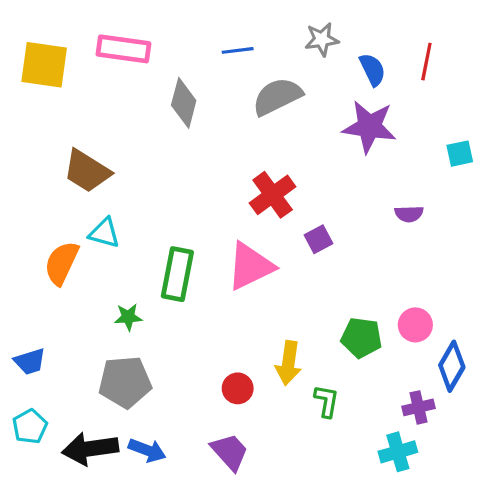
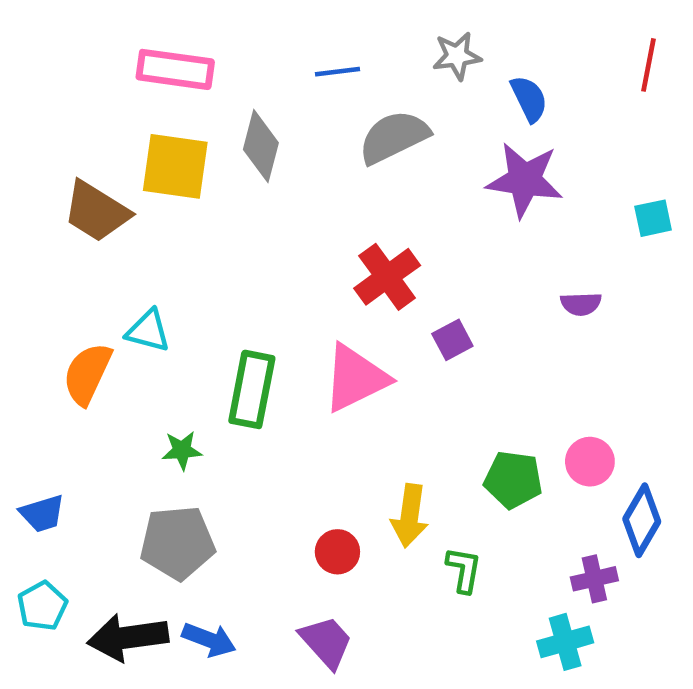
red line: (426, 62) -> (649, 65), moved
yellow square: (44, 65) -> (175, 166), moved
brown trapezoid: (87, 171) -> (96, 211), moved

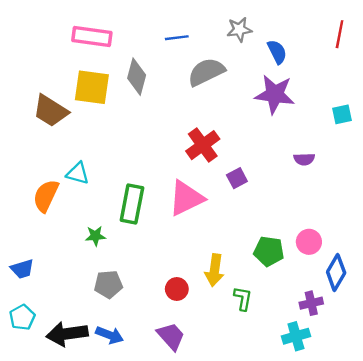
gray pentagon: (177, 543) -> (108, 284), moved, size x0.7

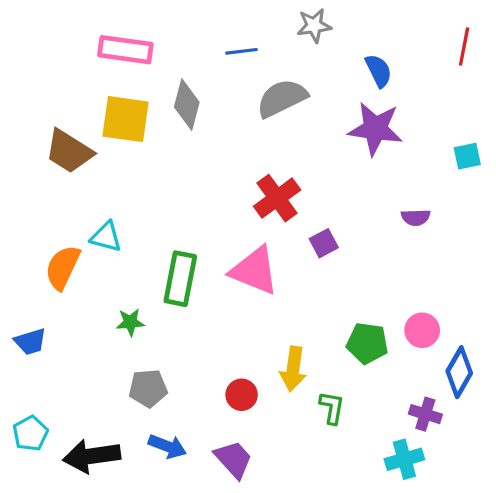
gray star: (239, 29) -> (314, 26), moved
pink triangle: (186, 198) -> (254, 271), turned 48
blue trapezoid: (22, 269) -> (30, 342), moved
purple cross: (311, 303) -> (425, 414), turned 30
blue arrow: (110, 335) -> (167, 446), moved

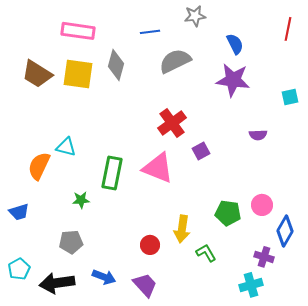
brown trapezoid: (69, 151) -> (37, 74), moved
gray pentagon: (148, 388) -> (71, 242), moved
green L-shape: (332, 408) -> (206, 253), turned -40

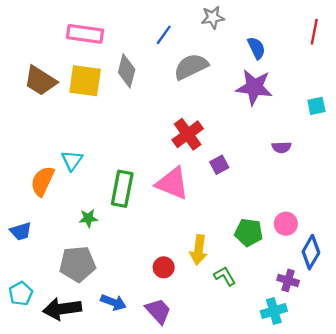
blue line: (150, 32) -> (164, 35), turned -48
cyan triangle: (66, 147) -> (72, 160), turned 50
gray pentagon: (71, 242) -> (77, 264), size x1.4

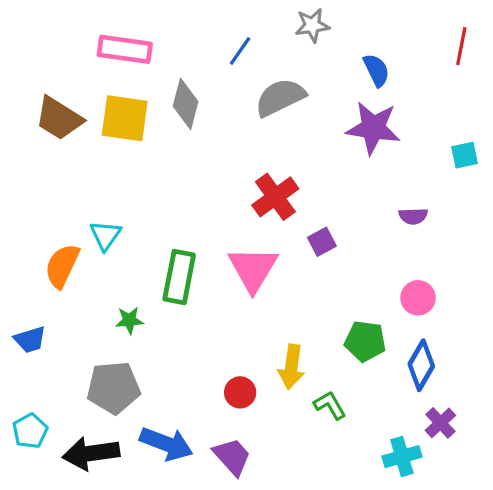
pink triangle: (172, 183) -> (253, 269), turned 39
pink circle: (286, 224) -> (418, 298), moved
blue diamond: (311, 252) -> (421, 365), moved
purple cross: (288, 280) -> (440, 423), moved, turned 30
blue arrow: (113, 302) -> (166, 444), size x1.4

